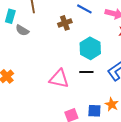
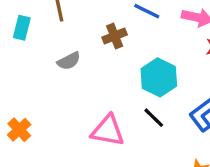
gray semicircle: (22, 30) -> (69, 61), moved, turned -56
black line: (86, 72) -> (154, 118), turned 48

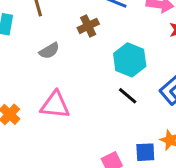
pink triangle: (108, 131) -> (55, 105), moved

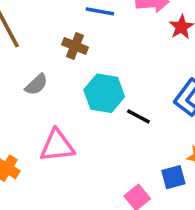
brown cross: (88, 26) -> (75, 46), turned -30
cyan hexagon: (130, 60) -> (104, 93), moved

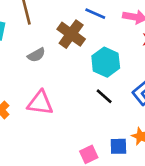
brown cross: (75, 46) -> (71, 34), size x1.5
cyan hexagon: (104, 93) -> (106, 62), moved

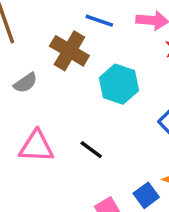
black line: (104, 96) -> (91, 150), moved
blue square: (118, 146) -> (146, 195), turned -30

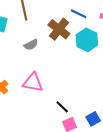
cyan hexagon: (119, 84) -> (87, 40), moved
black line: (91, 150) -> (62, 107), moved

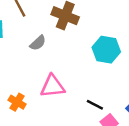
cyan hexagon: (87, 40) -> (106, 50), moved

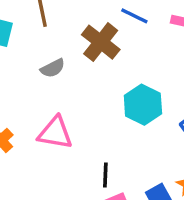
black line: (95, 105) -> (105, 175), turned 48

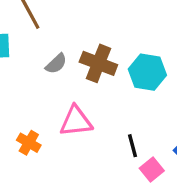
brown cross: (101, 42) -> (98, 63), moved

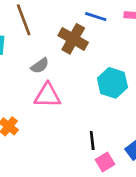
brown cross: (98, 63) -> (73, 39), moved
pink triangle: (76, 121) -> (47, 95), moved

